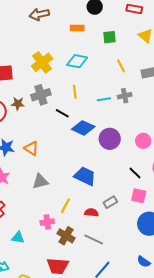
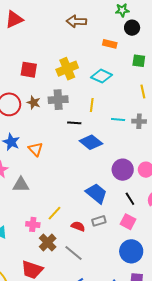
black line: (62, 113) -> (74, 123), turned -40
purple circle: (110, 139) -> (123, 170), moved
blue trapezoid: (85, 176) -> (96, 193), moved
gray triangle: (40, 181) -> (21, 185), moved

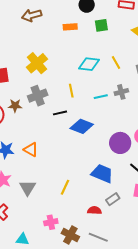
green square: (139, 61) -> (101, 25), moved
cyan diamond: (102, 76) -> (89, 64), moved
gray triangle: (21, 185) -> (28, 188), turned -42
yellow line: (54, 213) -> (65, 187), moved

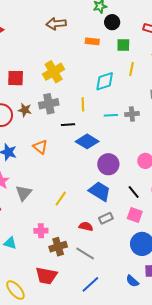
yellow line: (116, 62) -> (132, 69), moved, turned 32
cyan diamond: (89, 64) -> (105, 81), turned -35
purple circle: (120, 143) -> (108, 164), moved
orange triangle: (31, 150) -> (40, 147), moved
brown cross: (70, 235) -> (58, 247), turned 36

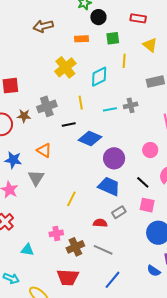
yellow cross: (54, 72) -> (65, 67), moved
gray triangle: (24, 193) -> (36, 178), moved

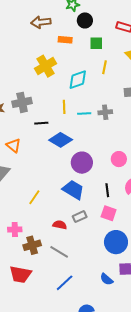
brown arrow: (43, 26) -> (41, 22), moved
yellow line: (81, 103) -> (64, 107), moved
black line: (143, 182) -> (107, 190), turned 32

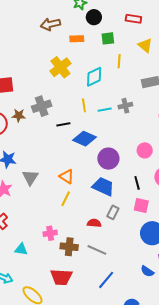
orange triangle: (14, 146) -> (67, 176), moved
gray rectangle: (80, 217) -> (113, 212), turned -32
brown cross: (32, 245) -> (69, 247), turned 30

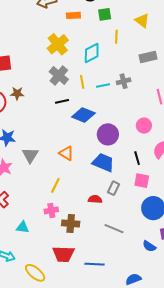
gray cross: (42, 106) -> (59, 76), moved, turned -30
yellow line: (66, 199) -> (55, 185), moved
gray line: (97, 250) -> (114, 229), moved
blue line: (106, 280) -> (94, 264), moved, turned 54

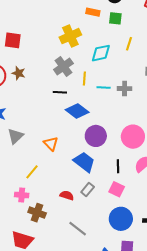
green square: (105, 14) -> (115, 18), moved
pink circle: (144, 126) -> (133, 137), size x1.5

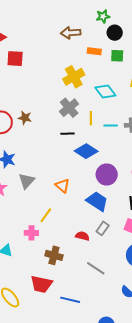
red square: (13, 40) -> (15, 59), moved
cyan diamond: (101, 53) -> (105, 91), turned 70
pink cross: (22, 195) -> (31, 233), moved

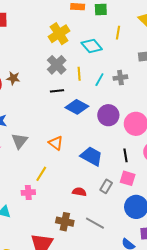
cyan line: (111, 126) -> (99, 80), turned -56
purple circle: (107, 175) -> (108, 115), moved
gray rectangle: (103, 228) -> (106, 186), moved
brown cross: (54, 255) -> (65, 222), moved

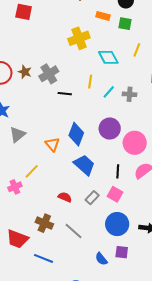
gray cross: (57, 65) -> (49, 74), moved
blue diamond: (77, 107) -> (76, 134), moved, turned 70
pink cross: (28, 193) -> (15, 187), turned -32

